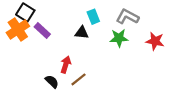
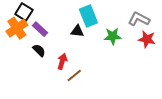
cyan rectangle: (93, 17) -> (88, 16), size x1.5
gray L-shape: (127, 17) -> (139, 19), moved
black semicircle: (52, 82) -> (39, 50), moved

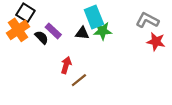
purple rectangle: (40, 29) -> (53, 31), moved
green star: (113, 36) -> (102, 31), moved
black semicircle: (39, 50) -> (42, 37), moved

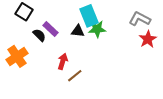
orange cross: (18, 30) -> (17, 56), moved
red star: (156, 42) -> (148, 39), turned 30

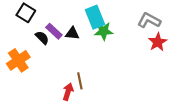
black triangle: (78, 31) -> (72, 33), moved
red arrow: (63, 61) -> (68, 92), moved
brown line: (75, 76) -> (80, 81), turned -63

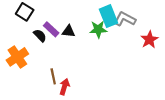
cyan rectangle: (95, 17) -> (108, 16), moved
gray L-shape: (149, 20) -> (125, 19), moved
brown line: (80, 81) -> (53, 76), moved

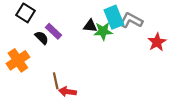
black triangle: (69, 31) -> (90, 26), moved
red arrow: (64, 87) -> (68, 92), turned -98

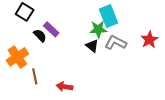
gray L-shape: (131, 20) -> (116, 43), moved
black triangle: (90, 26) -> (92, 46), moved, turned 32
brown line: (56, 81) -> (35, 76), moved

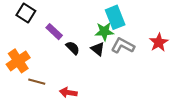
black semicircle: (40, 35) -> (73, 48), moved
brown line: (35, 76) -> (37, 82), turned -63

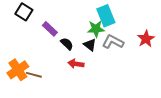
orange cross: (18, 61) -> (18, 70), moved
red arrow: (68, 93) -> (76, 64), moved

